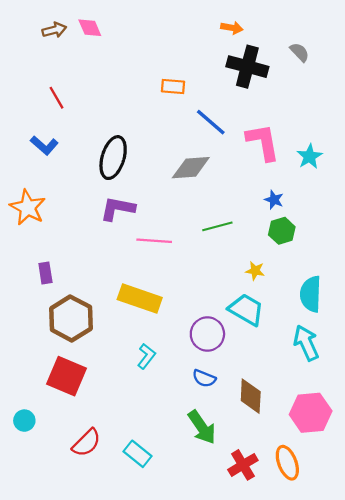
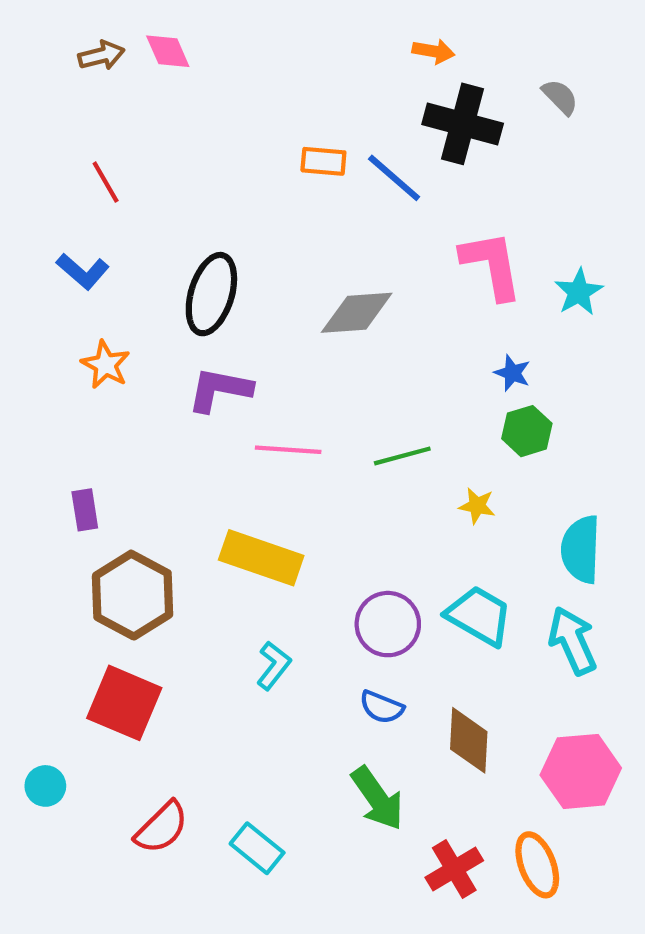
blue line: (211, 122) -> (394, 178), moved
orange star: (28, 207) -> (106, 365), moved, size x0.7
green line: (217, 226) -> (402, 456), moved
cyan trapezoid: (246, 310) -> (479, 616), moved

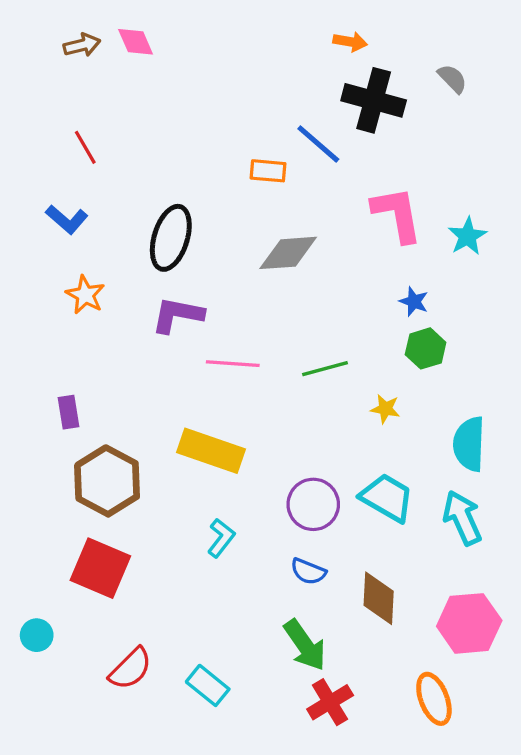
orange rectangle: (323, 161) -> (268, 171), moved
red cross: (454, 869) -> (330, 702), moved

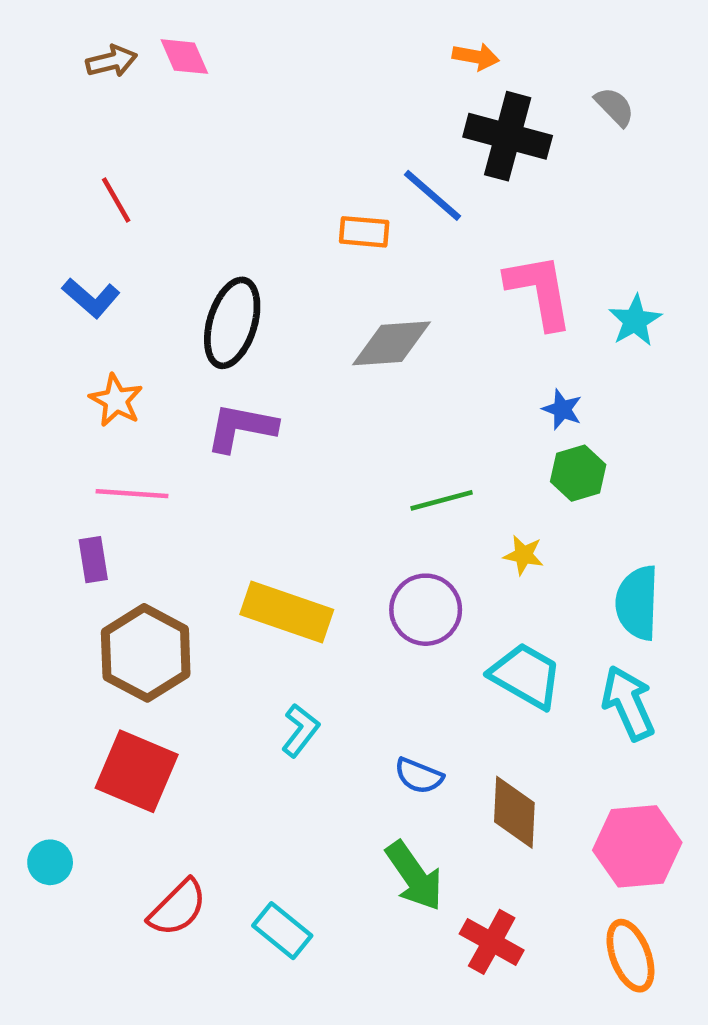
pink line: (233, 364) -> (132, 494), moved
purple circle: (313, 504) -> (426, 610), moved
orange ellipse: (434, 699) -> (630, 956), moved
red cross: (330, 702) -> (492, 942), moved, turned -30

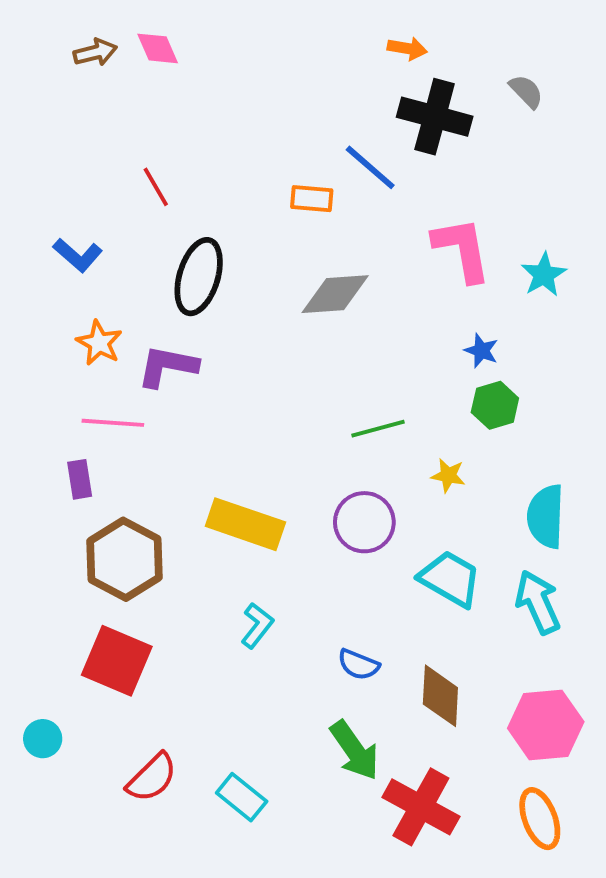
red line: (116, 200) -> (156, 187), moved
purple L-shape: (241, 428) -> (167, 366), moved
red cross: (492, 942) -> (421, 807), size x1.4

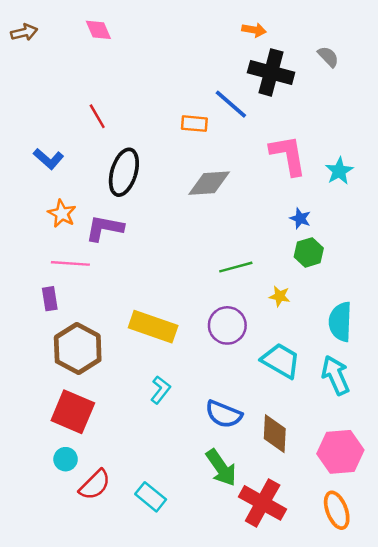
brown arrow: (95, 52) -> (24, 32), moved
blue semicircle: (359, 665) -> (224, 414), size x1.4
cyan circle: (43, 739) -> (66, 459), moved

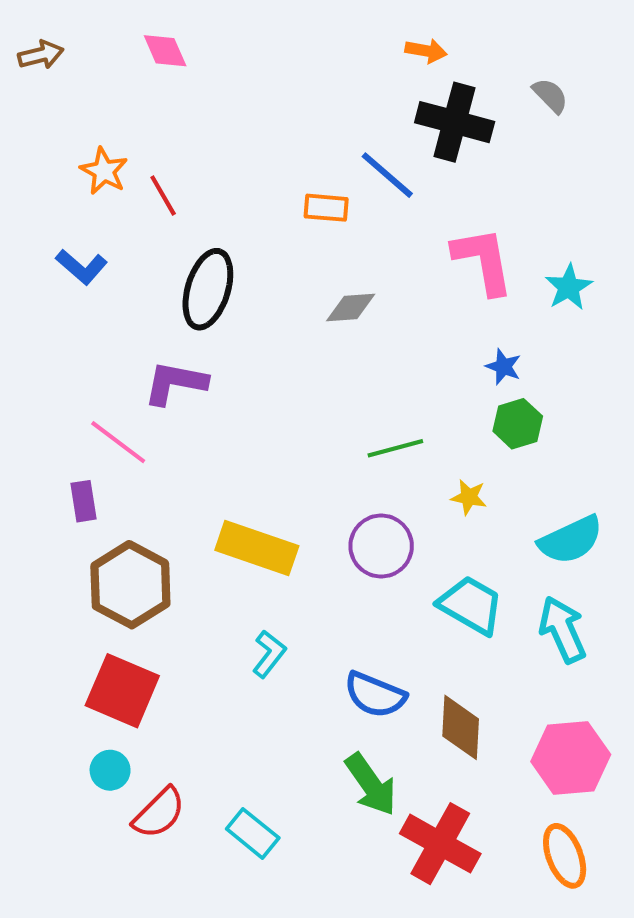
gray diamond: (209, 183) -> (351, 308), size x0.7
orange star: (62, 214) -> (104, 171), moved
pink line: (70, 263) -> (118, 442), turned 33
cyan semicircle: (340, 322) -> (571, 540), turned -117

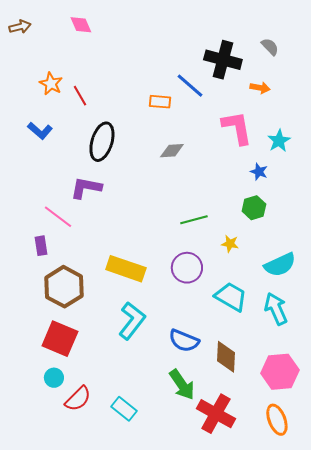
orange arrow: (426, 51) -> (260, 88), moved
blue star: (503, 367) -> (259, 172), moved
cyan L-shape: (269, 654) -> (132, 321), size x1.6

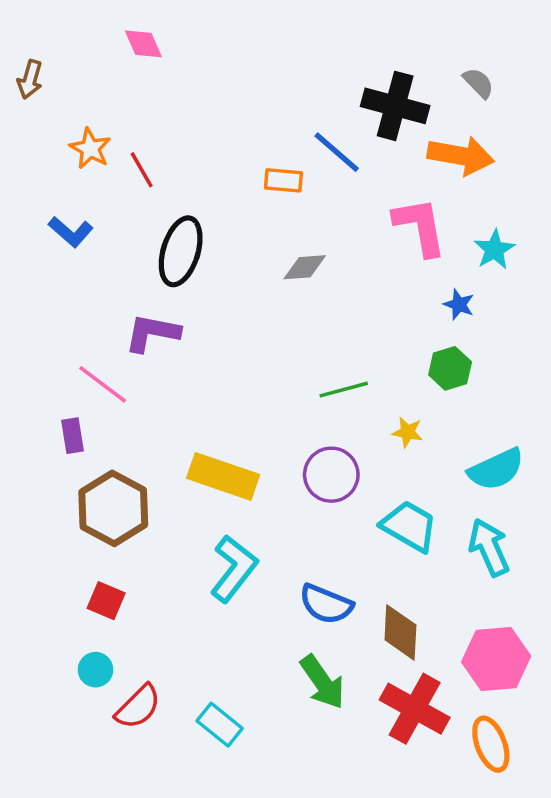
brown arrow: (20, 27) -> (30, 79), moved, turned 120
orange arrow: (260, 88) -> (461, 156), size x1.8
red square: (60, 339) -> (106, 601), size x0.6
red cross: (216, 414) -> (415, 709), moved

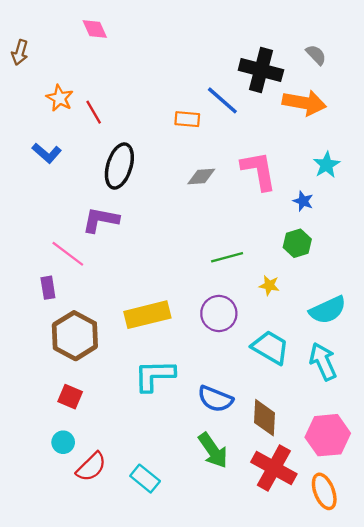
pink L-shape: (420, 226) -> (259, 171), moved
yellow rectangle: (223, 476) -> (147, 315), turned -33
cyan L-shape: (234, 569) -> (154, 376), turned -129

